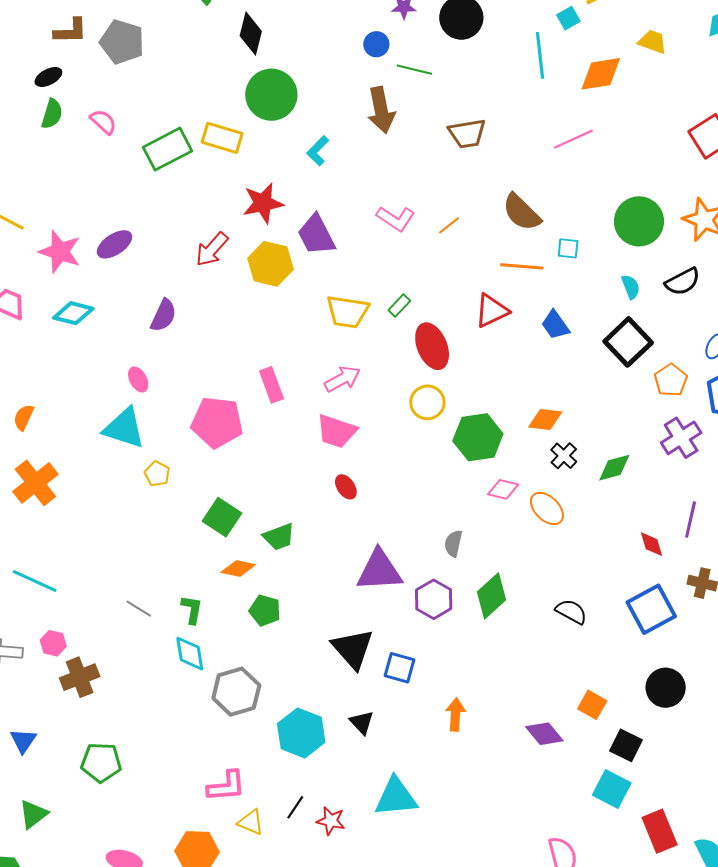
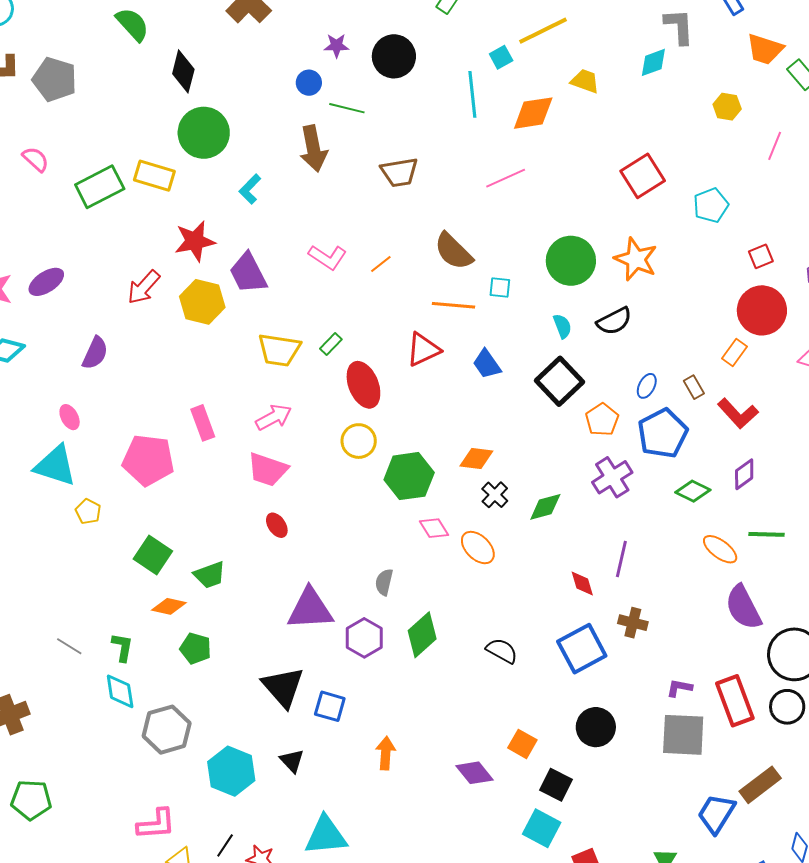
pink diamond: (503, 489) -> (434, 528), turned 44

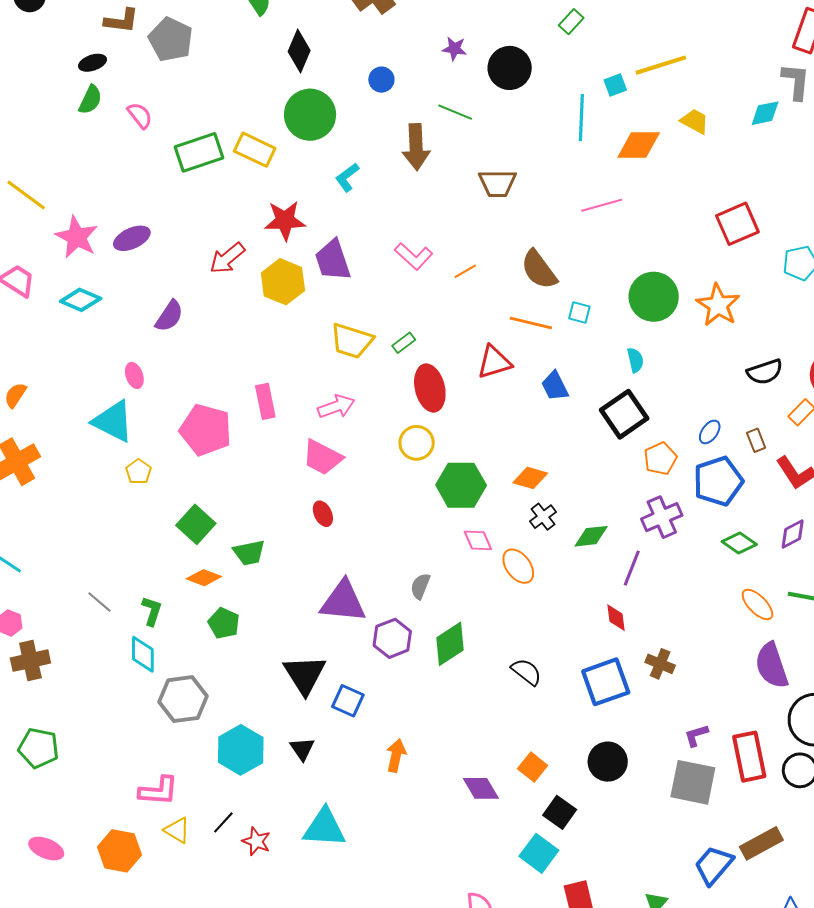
blue circle: (309, 83) -> (381, 80), moved
black semicircle: (614, 321) -> (765, 372), moved
purple line: (621, 559) -> (632, 568), moved
purple L-shape: (679, 688) -> (696, 735), turned -36

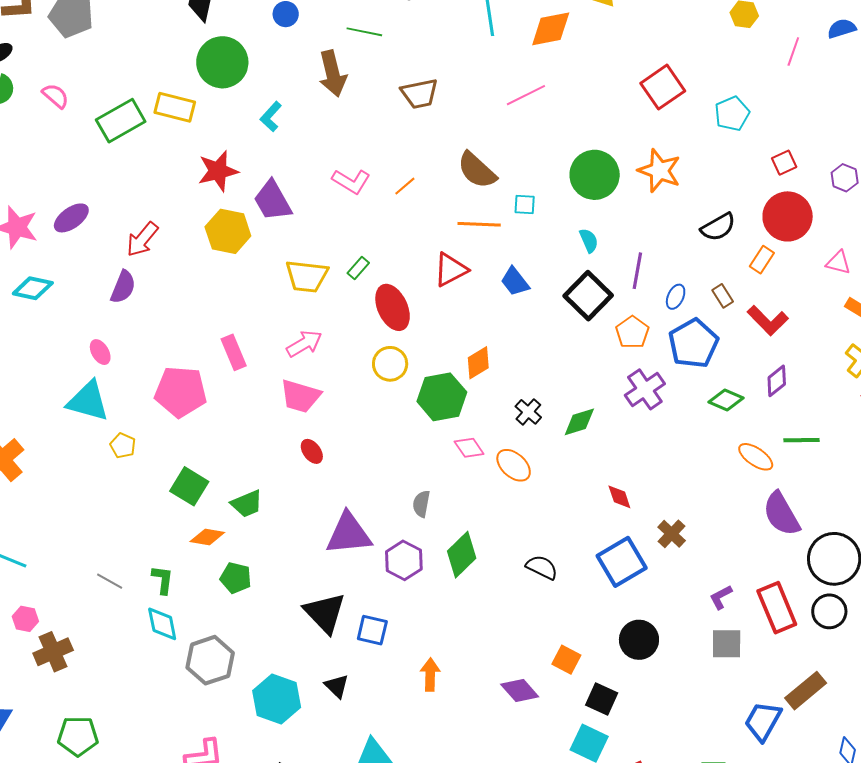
red arrow: (227, 258) -> (142, 239), moved
orange diamond: (530, 478) -> (478, 363), moved, turned -36
purple line: (632, 568) -> (637, 271), moved
brown cross: (660, 664) -> (672, 534), turned 32
gray square: (693, 782) -> (727, 644), size x0.7

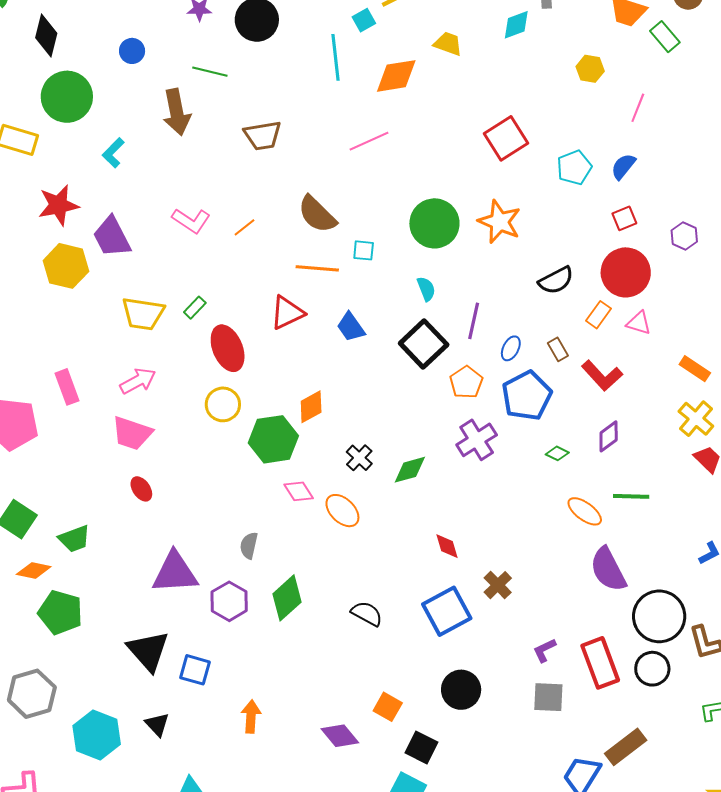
blue semicircle: (842, 29) -> (623, 166), moved, turned -36
pink triangle: (838, 263) -> (639, 323), moved
green diamond: (726, 400) -> (557, 453), size x0.7
green pentagon: (236, 578) -> (60, 612), size x1.4

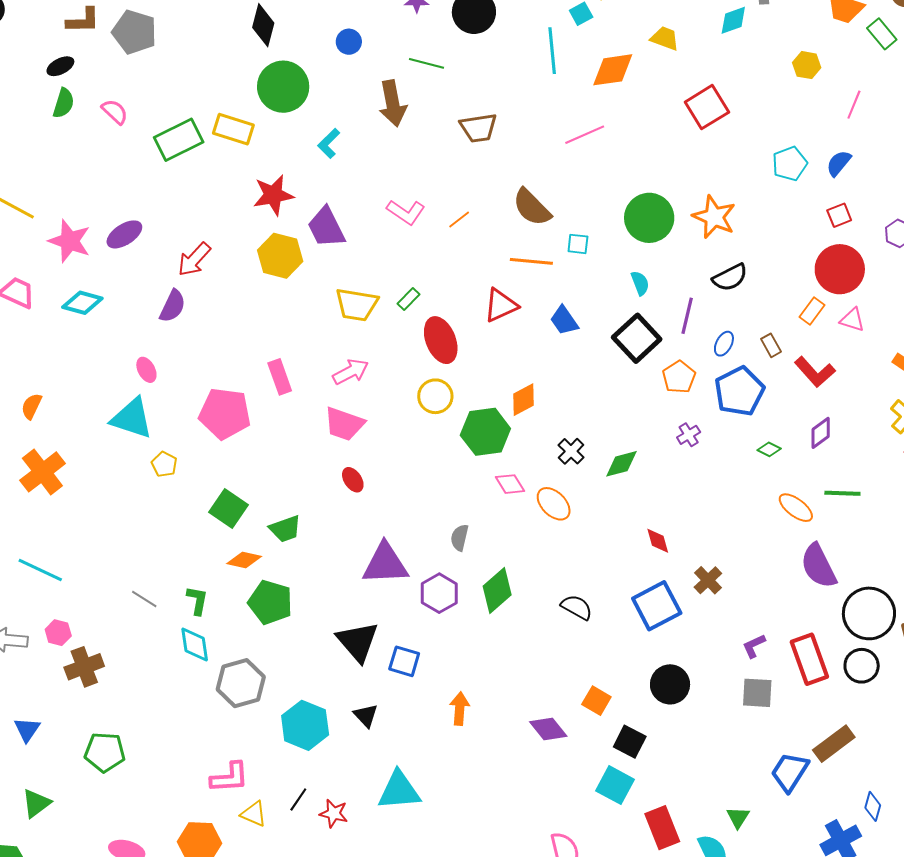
red square: (506, 138) -> (707, 107), moved
black semicircle: (556, 280) -> (730, 277), moved
purple cross: (477, 440) -> (689, 435), size x0.6

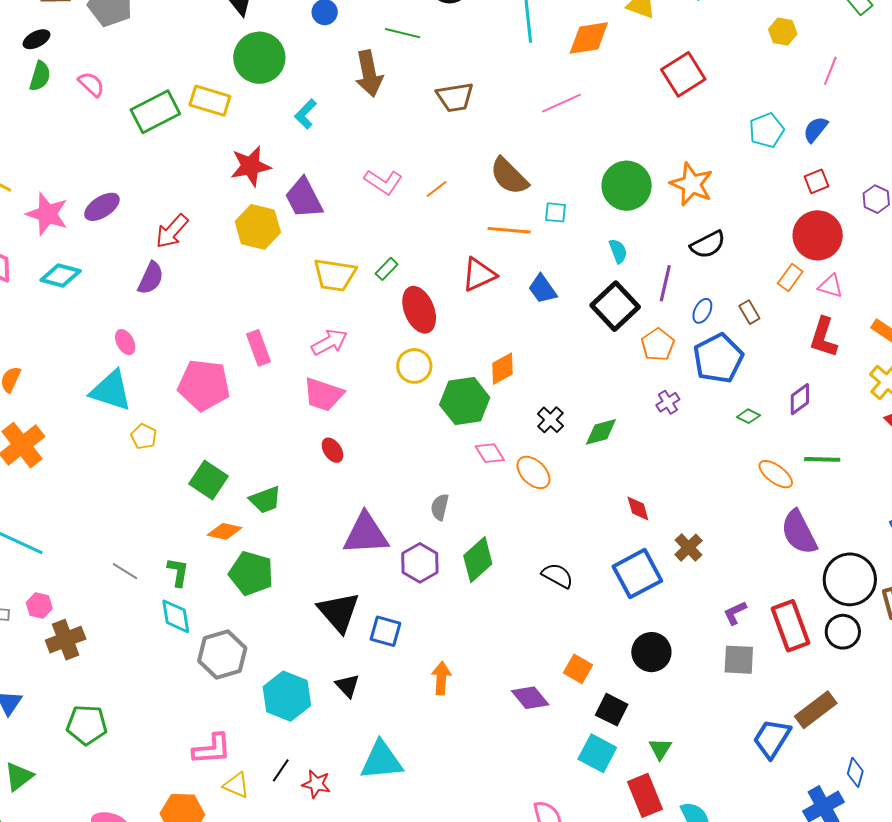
red L-shape: (815, 372) -> (823, 337), moved, turned 60
green triangle: (738, 817) -> (660, 749), moved

